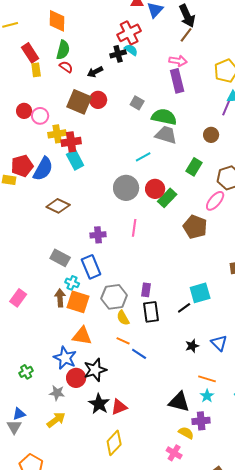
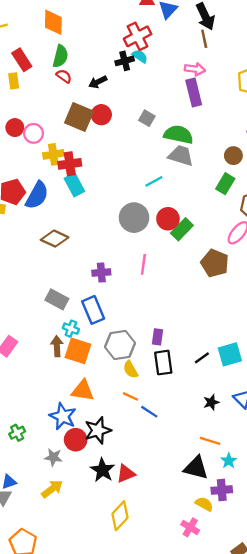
brown line: (186, 35) -> (204, 39), turned -49
yellow rectangle: (36, 70) -> (14, 81), moved
green rectangle: (194, 167) -> (225, 184), moved
cyan square: (200, 293) -> (230, 354), moved
orange line: (207, 379) -> (210, 441), moved

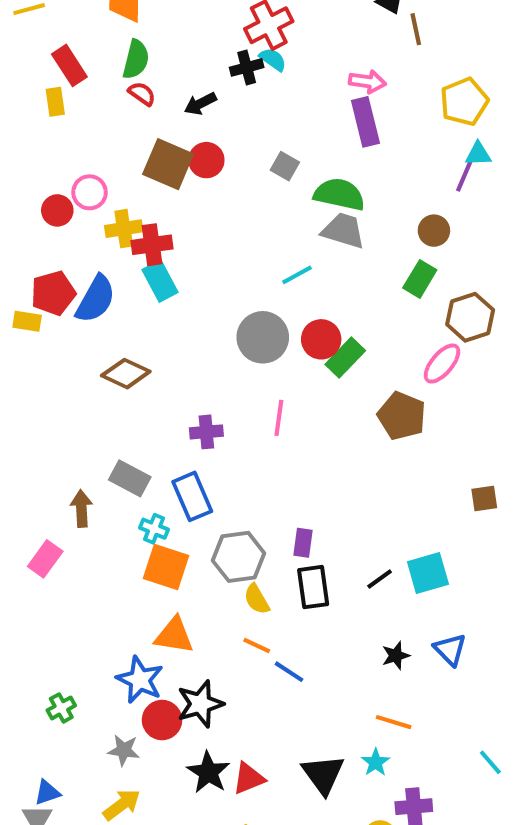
brown line: (204, 39) -> (416, 29), moved
red circle: (15, 128) -> (57, 210), moved
brown arrow: (57, 346) -> (81, 509), moved
cyan star: (229, 461) -> (376, 762), moved
black triangle: (196, 468) -> (323, 774), moved, turned 40

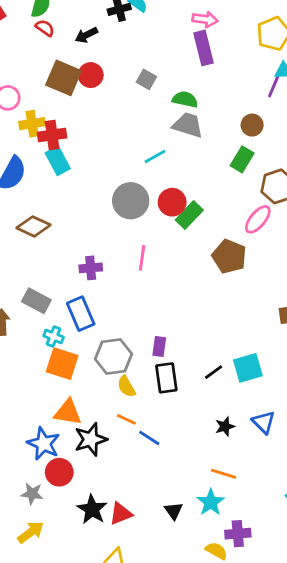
green semicircle: (339, 194) -> (185, 99), size x0.7
black star: (200, 704) -> (91, 439), moved
cyan star: (376, 762) -> (211, 502), size x1.4
black triangle: (323, 774) -> (174, 511), size x0.6

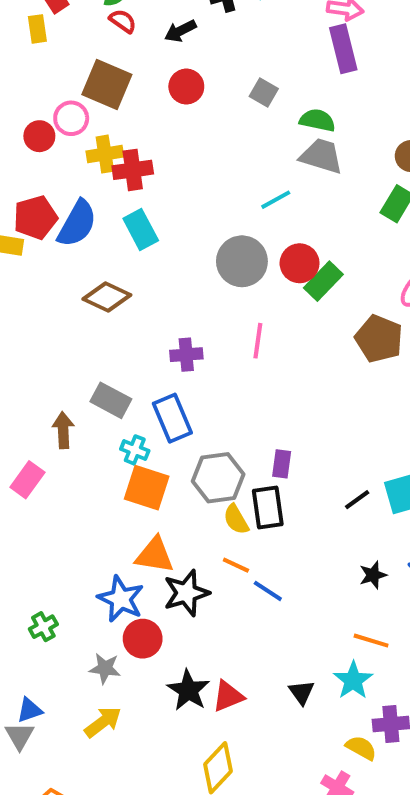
brown square: (64, 78) -> (107, 85), moved
cyan rectangle: (58, 161) -> (141, 230), moved
black rectangle: (166, 378) -> (268, 508), moved

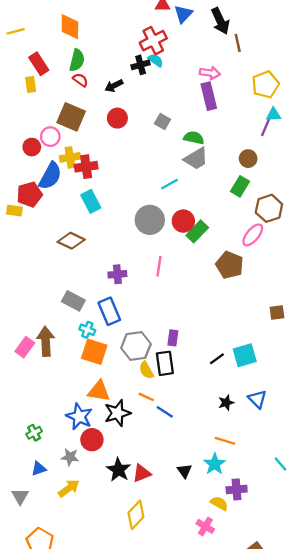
gray trapezoid: (321, 156) -> (196, 159), turned 132
blue semicircle: (77, 224) -> (50, 176), moved
brown arrow: (63, 430) -> (46, 341), moved, size x1.4
blue triangle: (29, 710) -> (39, 469), moved

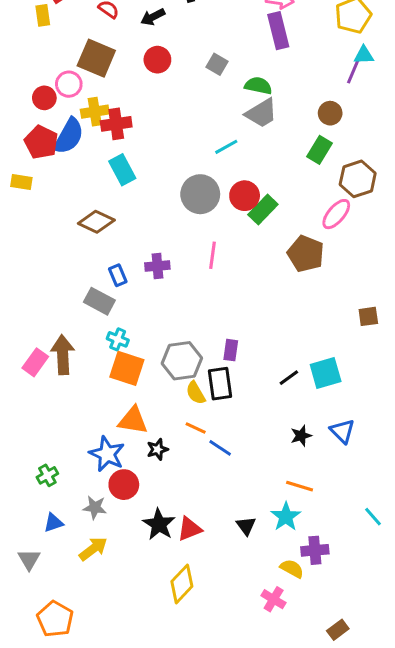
red pentagon: (29, 194) -> (41, 142), moved, turned -30
blue rectangle: (109, 311) -> (118, 275), moved, size x0.6
black star: (117, 413) -> (157, 449), size x0.6

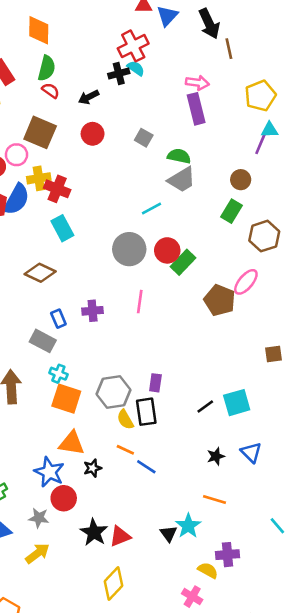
red cross: (116, 124) -> (57, 189), turned 30
pink ellipse: (336, 214) -> (246, 282), moved
cyan star: (286, 517) -> (188, 526), moved

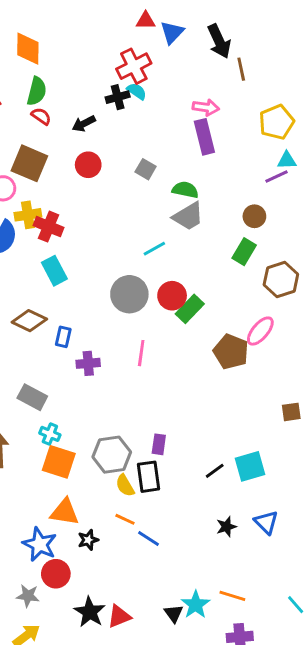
purple line: (260, 144) -> (276, 177), turned 42
blue rectangle: (58, 319) -> (63, 337), moved, turned 36
orange line: (214, 500) -> (232, 596), moved

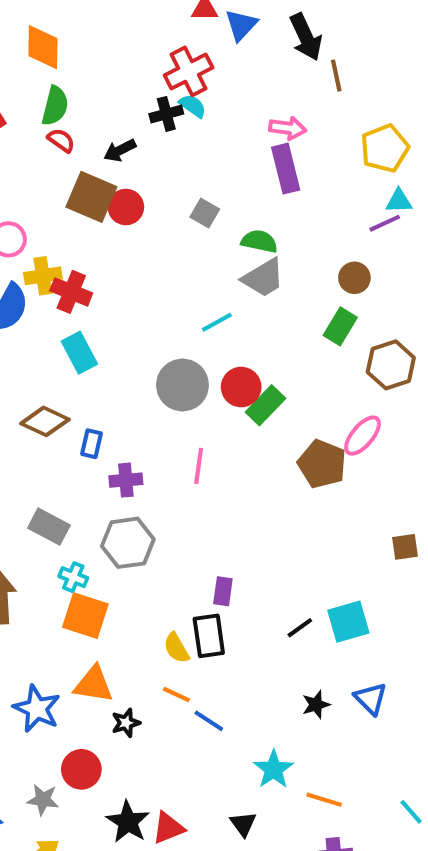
brown square: (29, 163) -> (91, 197), moved
gray hexagon: (112, 455) -> (128, 543), moved
blue star: (40, 544) -> (37, 709), moved
cyan star: (196, 605) -> (274, 769), moved

